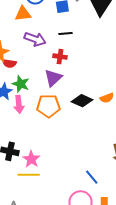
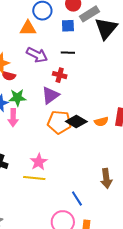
green star: (21, 84) -> (17, 98), turned -30
orange pentagon: (48, 106) -> (59, 122), moved
pink star: (31, 159) -> (39, 162), moved
yellow line: (29, 175) -> (34, 178), moved

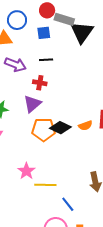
gray rectangle: (90, 14) -> (64, 19), turned 54
yellow line: (34, 178) -> (45, 185), moved

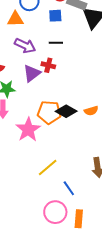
purple triangle: (32, 104) -> (32, 73), moved
pink star: (26, 171) -> (28, 130), moved, size x1.4
yellow line: (45, 185) -> (48, 167), turned -45

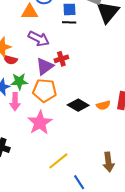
black line: (56, 43) -> (69, 22), moved
red cross: (48, 65) -> (61, 59), turned -32
orange pentagon: (49, 112) -> (45, 90), moved

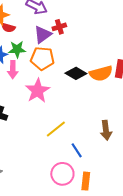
orange semicircle: (103, 105) -> (101, 73), size x1.6

